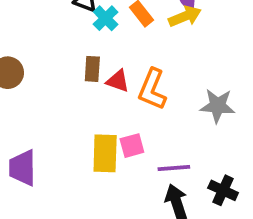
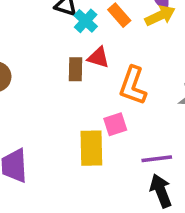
red triangle: (118, 81) -> (98, 57), moved
pink square: (132, 146) -> (115, 124), moved

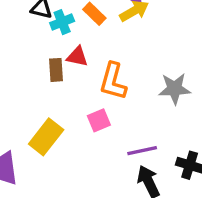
cyan cross: (86, 21) -> (62, 22), turned 30
yellow rectangle: (91, 148) -> (46, 137), moved, turned 44

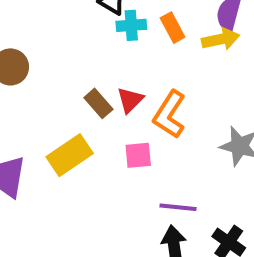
red triangle: (77, 57) -> (130, 100), moved, turned 45
brown rectangle: (56, 70) -> (98, 103), moved, turned -55

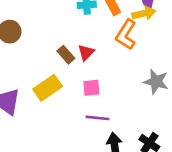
orange L-shape: (169, 114) -> (126, 35), moved
purple line: (178, 207) -> (97, 118), moved

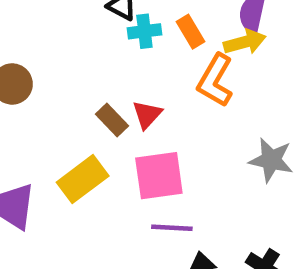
pink square: (91, 88) -> (159, 176), size x1.6

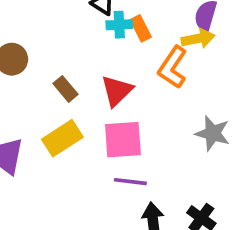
orange rectangle: (190, 32) -> (141, 28), moved
red triangle: (147, 115) -> (117, 91), size x1.4
brown rectangle: (112, 120) -> (65, 89), moved

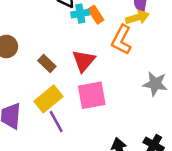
purple line: (130, 182) -> (56, 122), moved, turned 60

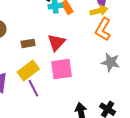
orange L-shape: (122, 40) -> (103, 29), moved
brown rectangle: (47, 64) -> (28, 43), turned -56

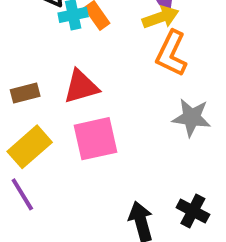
red triangle: (56, 42) -> (81, 87), turned 36
purple line: (33, 88) -> (22, 194), moved

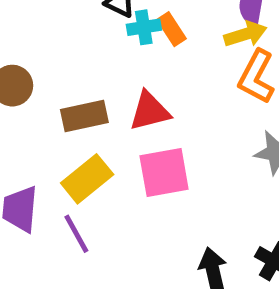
brown rectangle: (25, 93) -> (84, 116), size x1.4

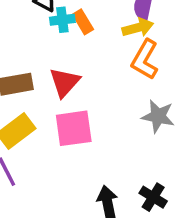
red triangle: (150, 111) -> (65, 82), turned -36

